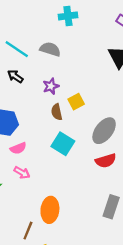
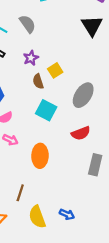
gray semicircle: (50, 49) -> (28, 24), turned 42
red semicircle: (106, 161) -> (81, 133), moved
orange ellipse: (50, 210) -> (40, 156), moved

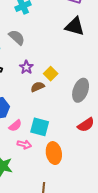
black triangle: (92, 26) -> (75, 26), turned -30
brown semicircle: (38, 81) -> (38, 87), turned 96
cyan square: (46, 110) -> (40, 127), moved

